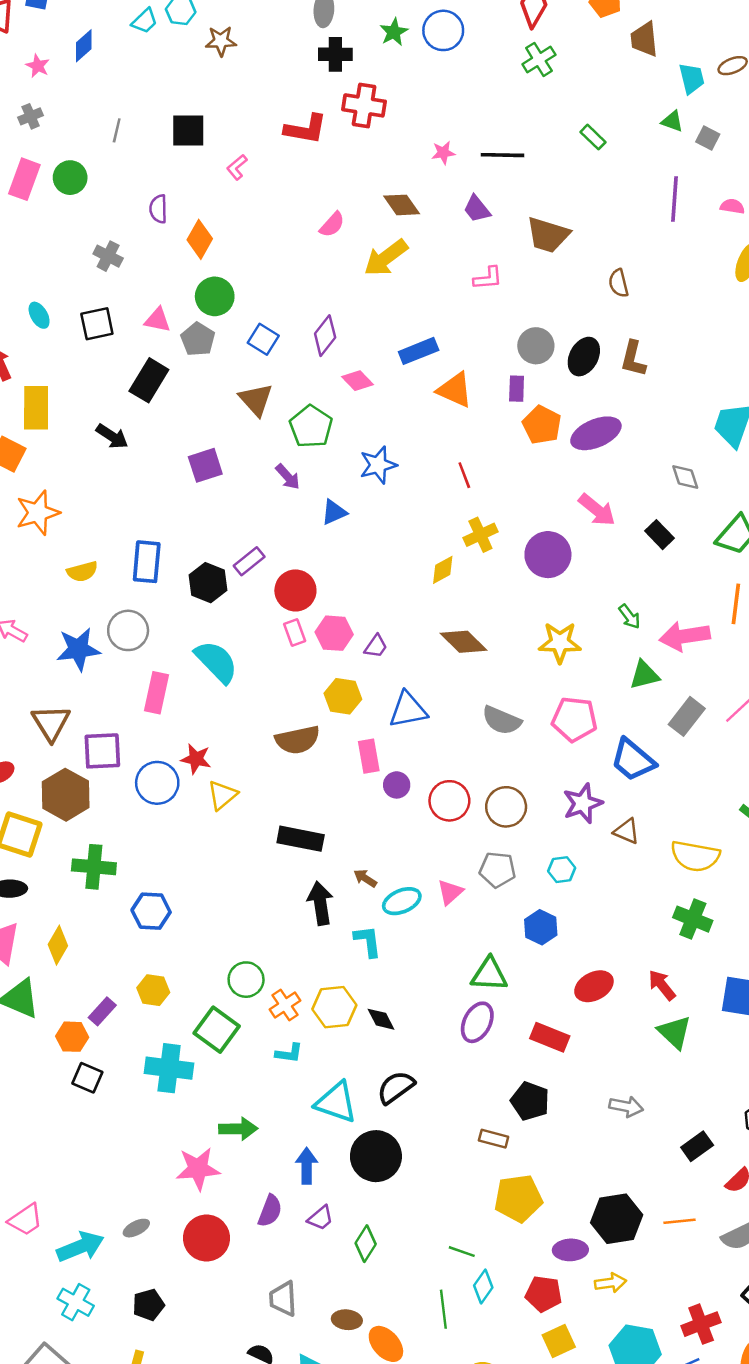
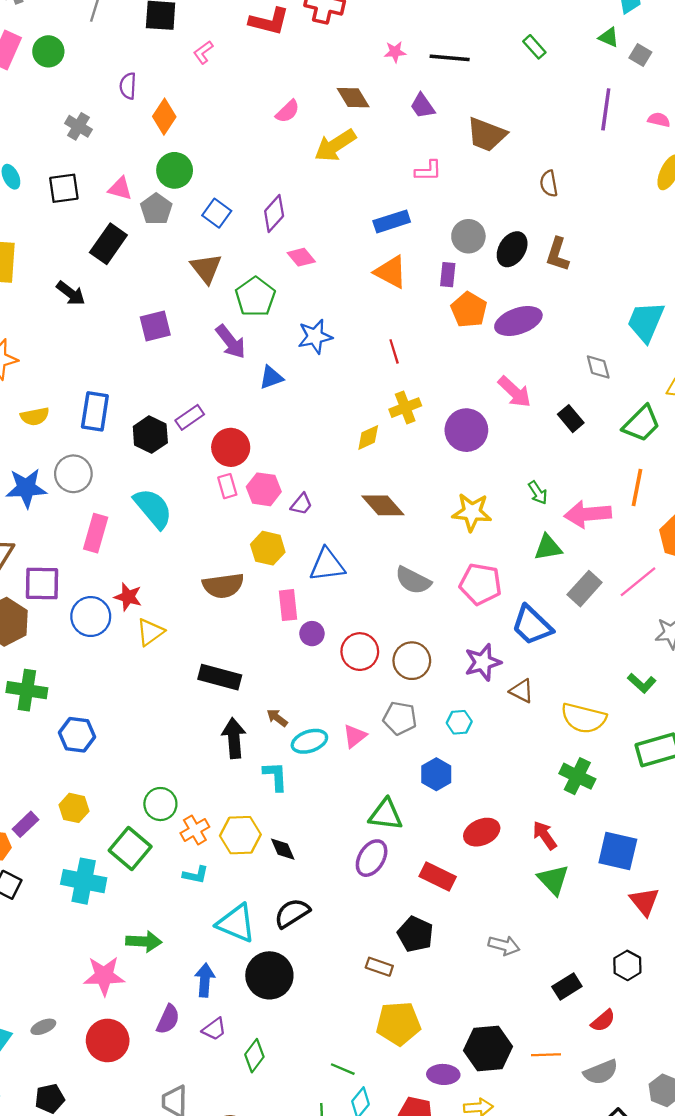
blue rectangle: (419, 351) -> (392, 221), moved
purple arrow: (288, 477) -> (231, 342), size x1.4

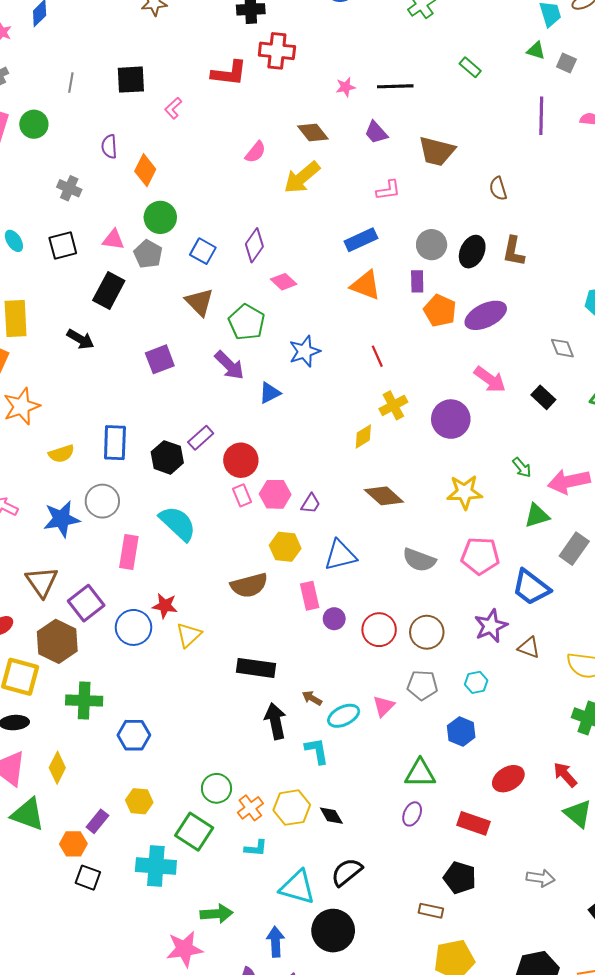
purple square: (42, 584) -> (86, 603), turned -32
purple ellipse: (372, 858) -> (412, 814), size x0.7

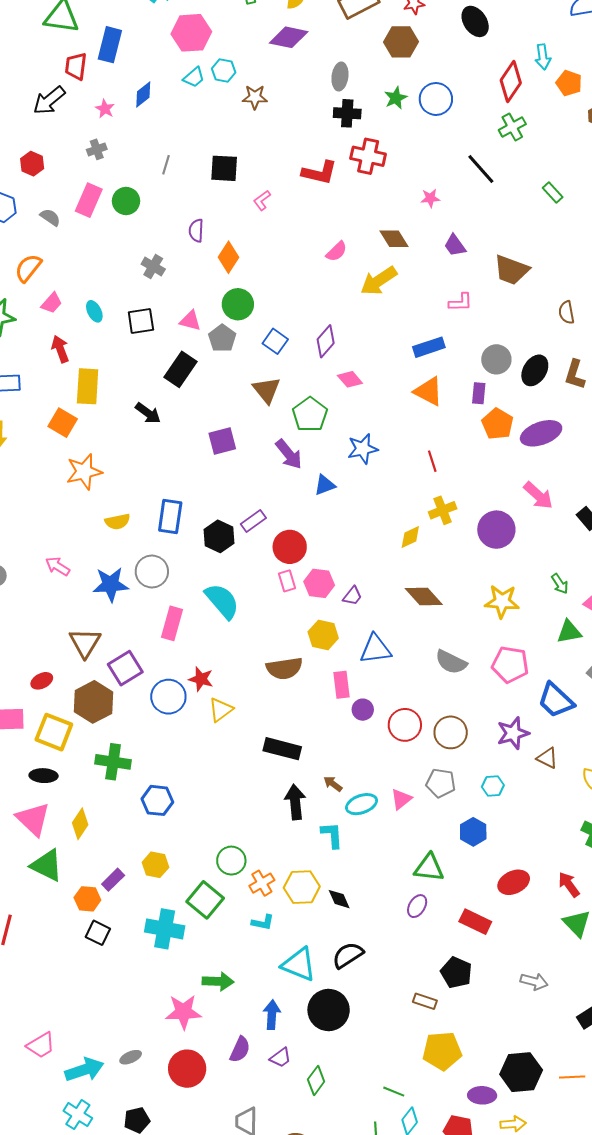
black line: (395, 86) -> (481, 169), moved, turned 44

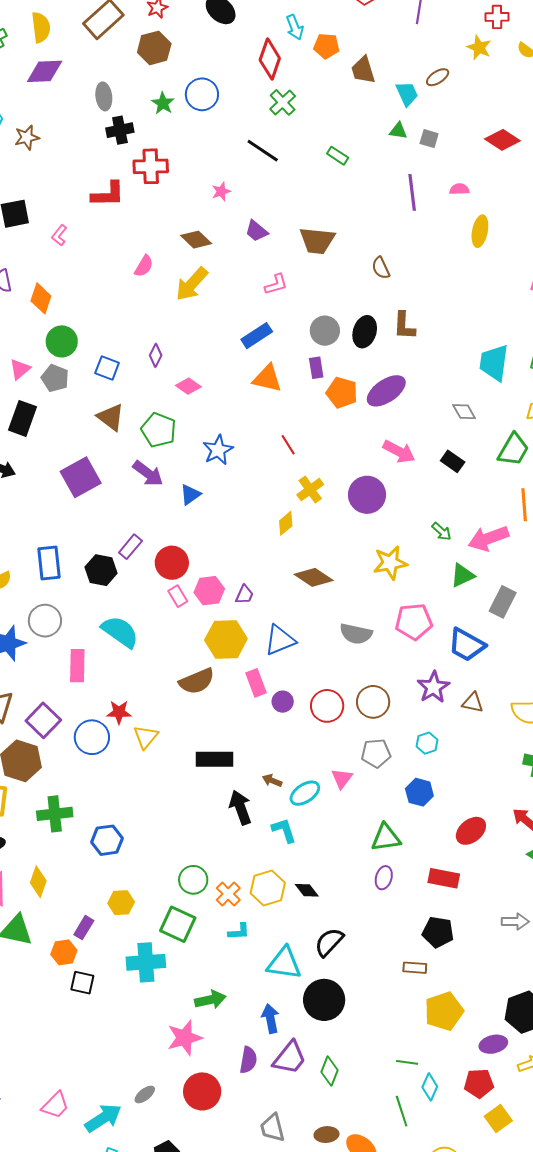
pink triangle: (190, 321) -> (20, 369), turned -40
purple diamond: (326, 341) -> (156, 355), size x0.7
purple square: (222, 441) -> (81, 477), size x1.4
yellow hexagon: (323, 635) -> (226, 639), size x1.4
purple trapezoid: (281, 1058) -> (290, 1058), size x1.6

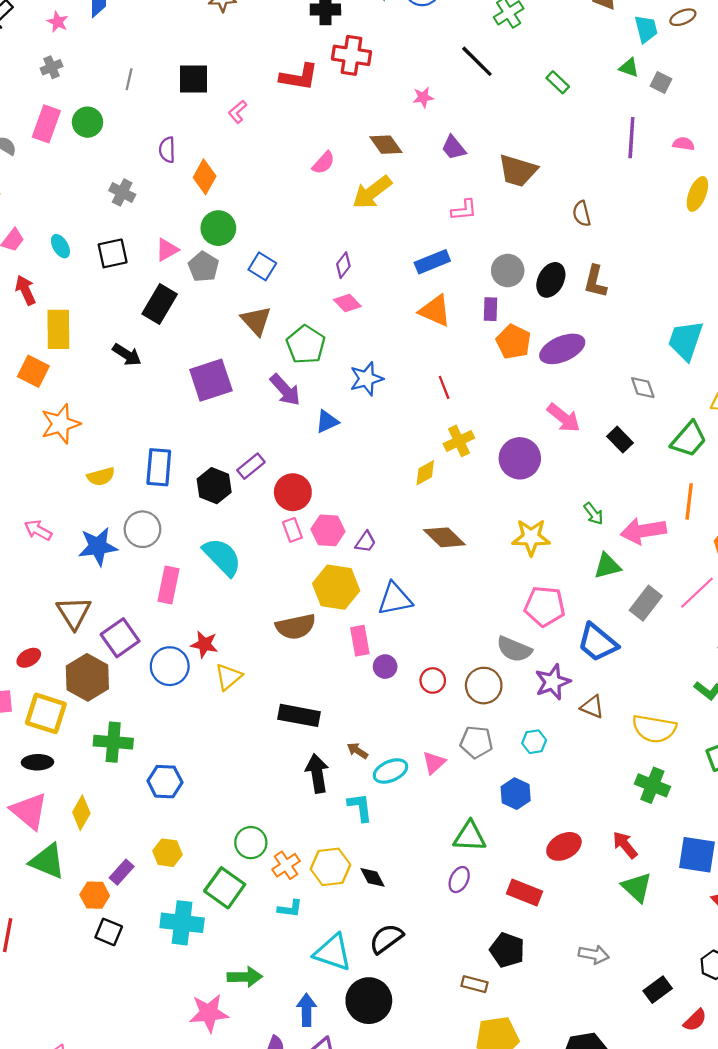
purple diamond: (156, 355) -> (343, 265), moved
gray semicircle: (356, 634) -> (514, 649), moved
red circle: (327, 706) -> (433, 680), size x0.7

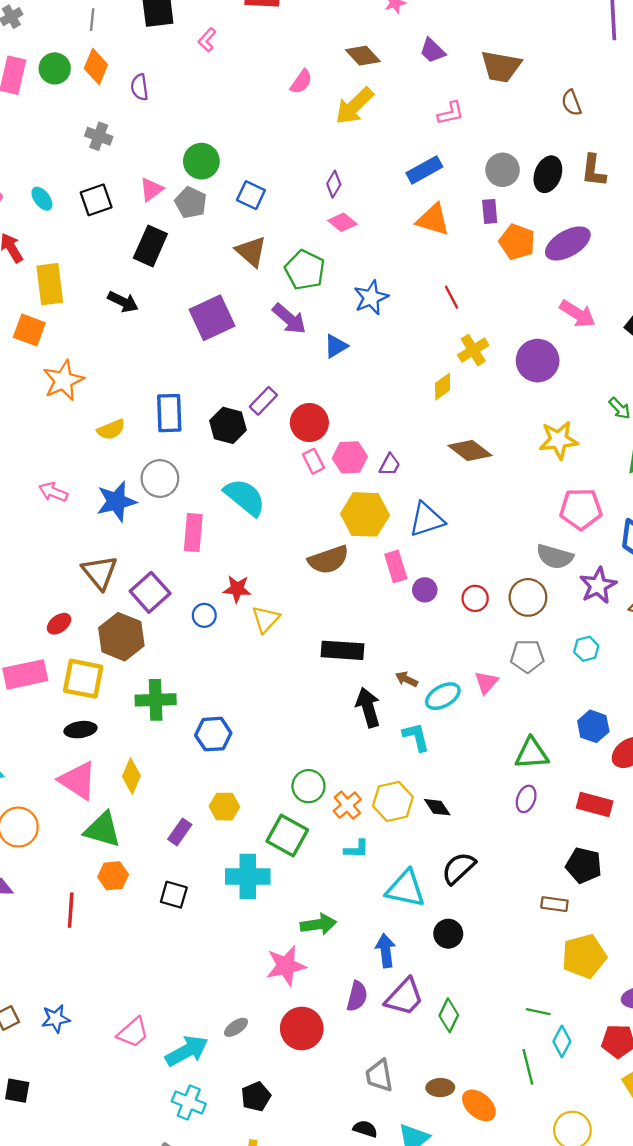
orange diamond: (205, 177) -> (96, 66), moved
blue circle: (170, 666) -> (204, 615), size x0.6
blue hexagon: (516, 794) -> (593, 726), moved
orange hexagon: (95, 895) -> (113, 876), moved
black circle: (369, 1001) -> (448, 934), size x0.6

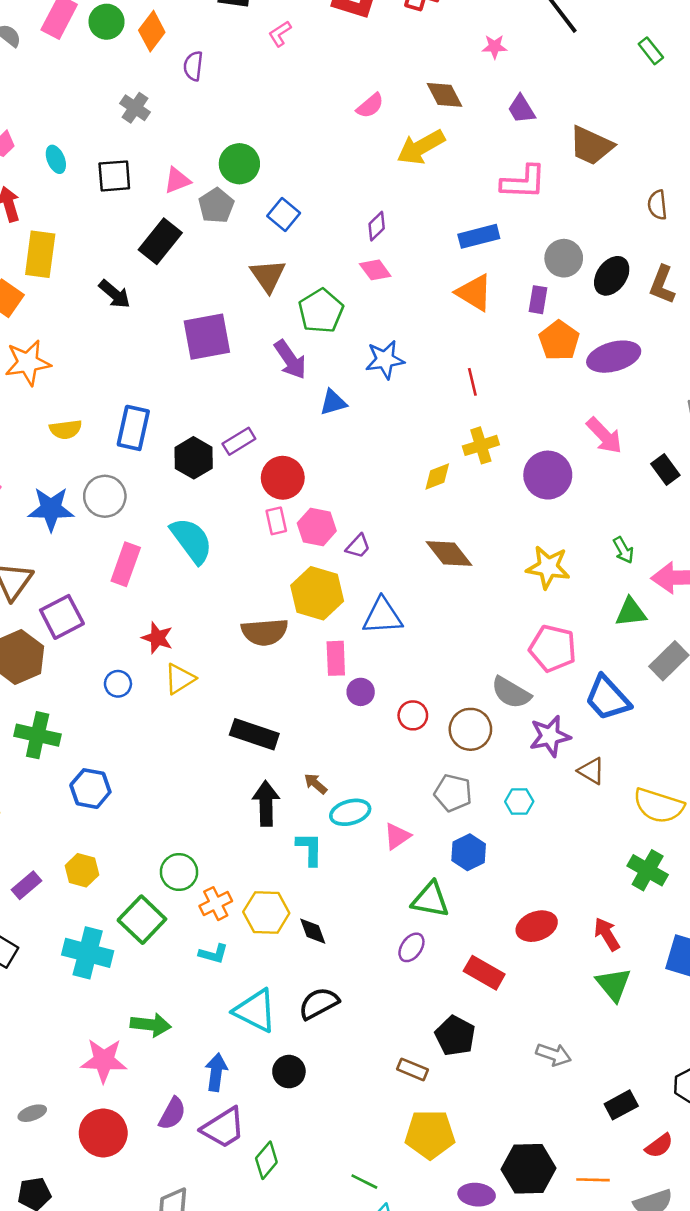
pink L-shape: (451, 113) -> (523, 182), size x1.5
blue circle: (204, 615) -> (118, 684), moved
pink triangle: (486, 682) -> (397, 836), moved
blue hexagon: (593, 726) -> (469, 852), moved

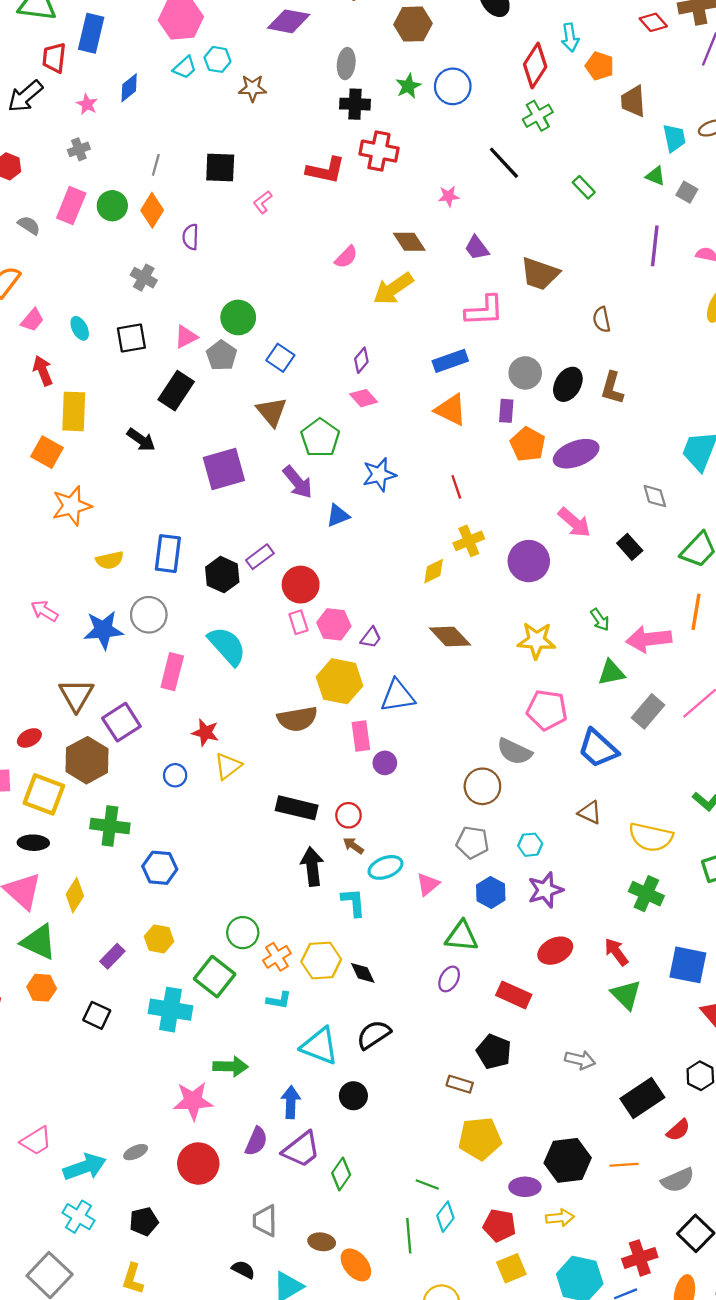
red circle: (413, 715) -> (348, 815), moved
purple star: (550, 736) -> (545, 890), moved
black rectangle: (621, 1105) -> (642, 1098), size x1.5

